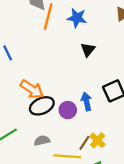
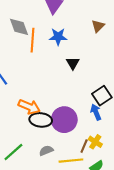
blue arrow: (86, 102) -> (96, 112), moved
black ellipse: (42, 106) -> (41, 120), turned 40
purple circle: (68, 110) -> (64, 120), size x1.6

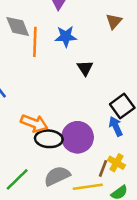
gray semicircle: (46, 151) -> (57, 176), size x1.5

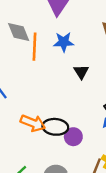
purple circle: (78, 137) -> (73, 137), size x0.6
black ellipse: (49, 139) -> (55, 127), moved

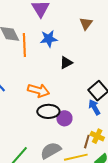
black triangle: (81, 72) -> (66, 63), turned 40
orange arrow: (33, 123) -> (39, 91), moved

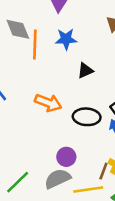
black ellipse: (48, 111) -> (87, 117), moved
purple circle: (64, 118) -> (66, 157), moved

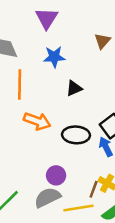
orange line: (35, 45) -> (20, 84), moved

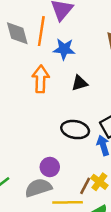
orange line: (20, 84) -> (41, 31), moved
orange arrow: (37, 121) -> (41, 79), moved, turned -116

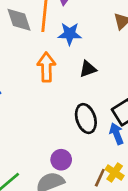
black ellipse: (75, 130) -> (86, 119), turned 64

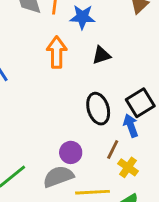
brown line: (100, 178) -> (113, 150), moved

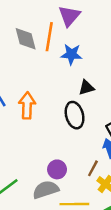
orange arrow: (57, 52) -> (27, 106), moved
black ellipse: (98, 109) -> (75, 115), moved

